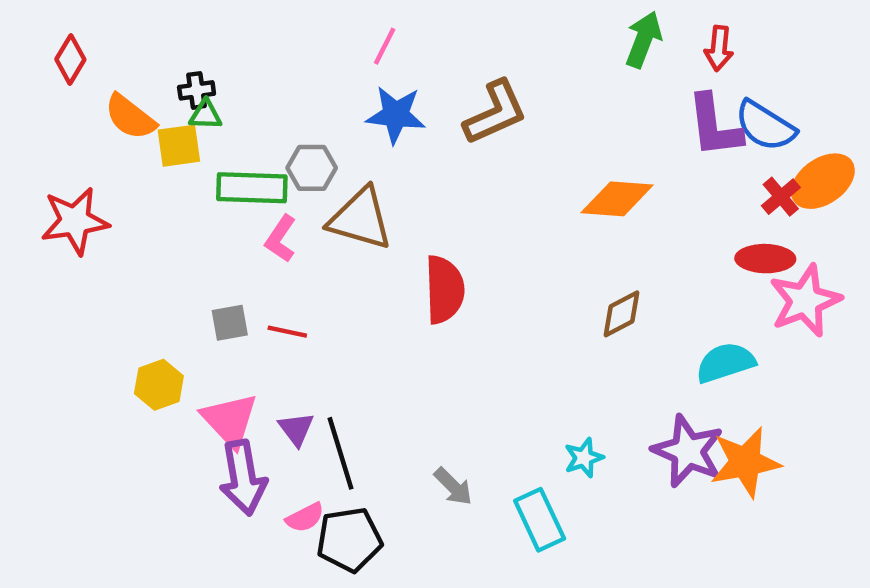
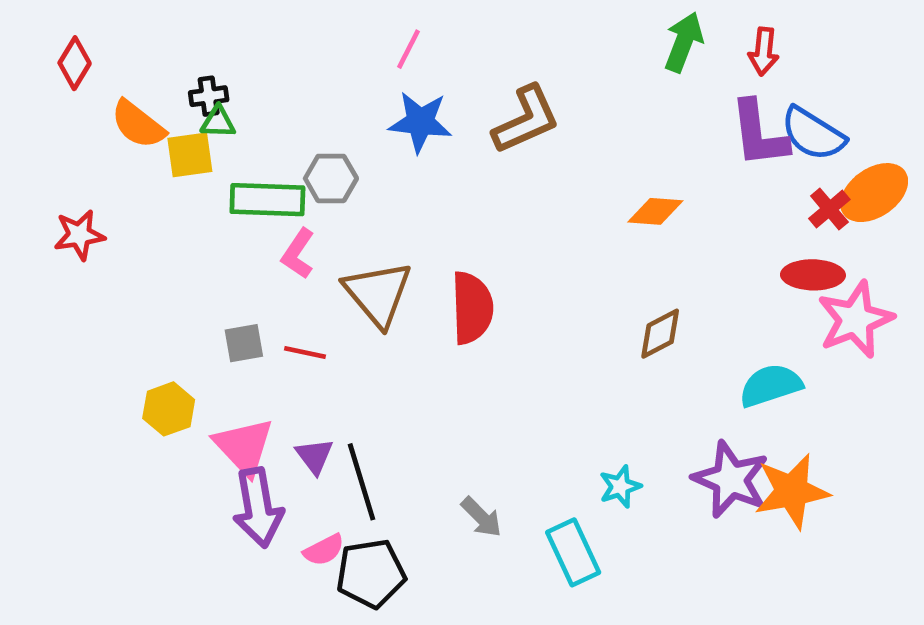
orange diamond: (617, 199) -> (655, 211), size x0.7
brown triangle: (360, 219) -> (378, 294), moved, turned 34
red star: (75, 221) -> (79, 235), size x0.7

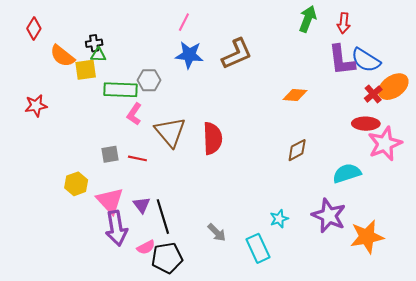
orange star: (792, 491) -> (367, 237), moved

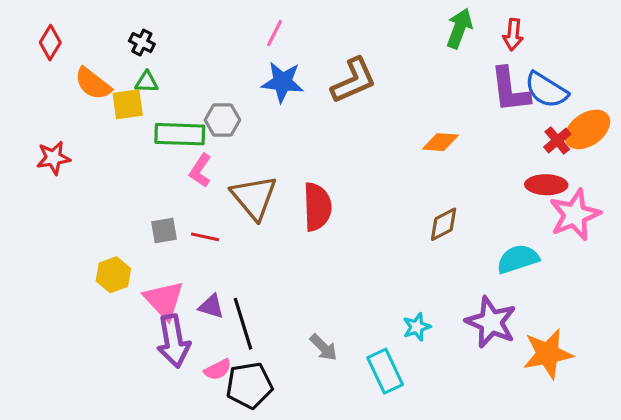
black cross: (94, 43) -> (142, 43), moved, turned 35
purple triangle: (142, 205) -> (211, 306), turned -36

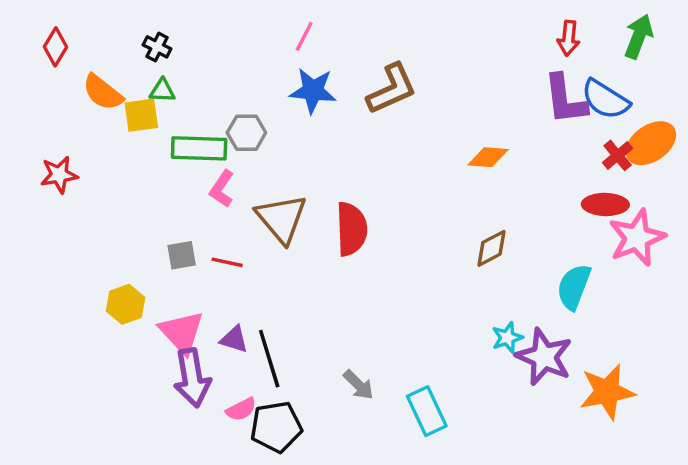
green arrow: (459, 28) -> (639, 36), moved
cyan semicircle: (518, 259) -> (574, 287), turned -51
cyan star: (417, 327) -> (507, 338), moved

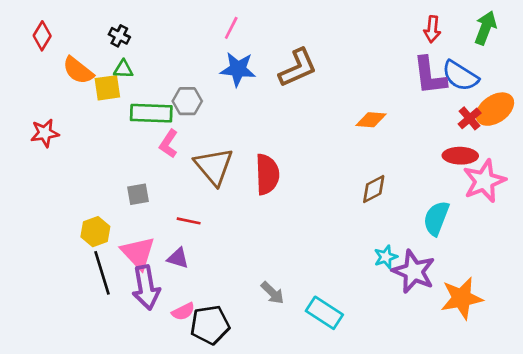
red line: (227, 262) -> (189, 221), moved
black line: (269, 359) -> (102, 273), moved
cyan rectangle: (427, 411) -> (324, 313), turned -32

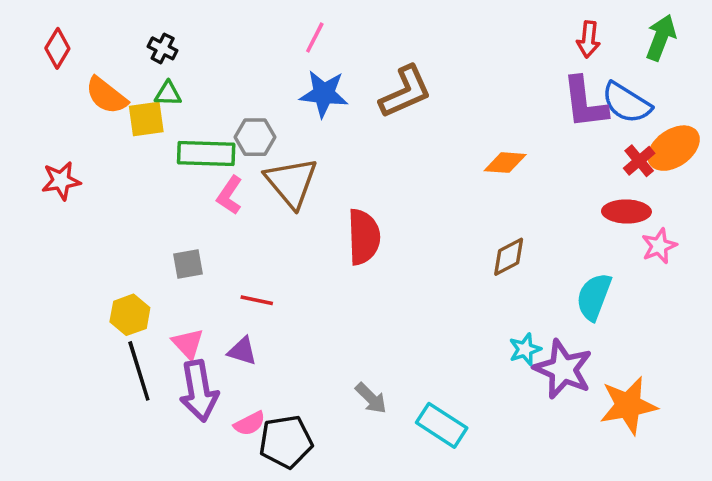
brown triangle: (214, 166) -> (291, 183), moved
pink star: (484, 181) -> (659, 246), size x0.6
pink triangle: (138, 253) -> (188, 344), size x0.7

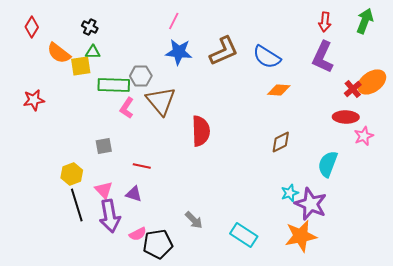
purple L-shape: (585, 103) -> (323, 57), turned 32
blue semicircle: (626, 103) -> (267, 57), moved
gray arrow: (371, 398) -> (194, 220), moved
orange star: (628, 405) -> (301, 236), moved

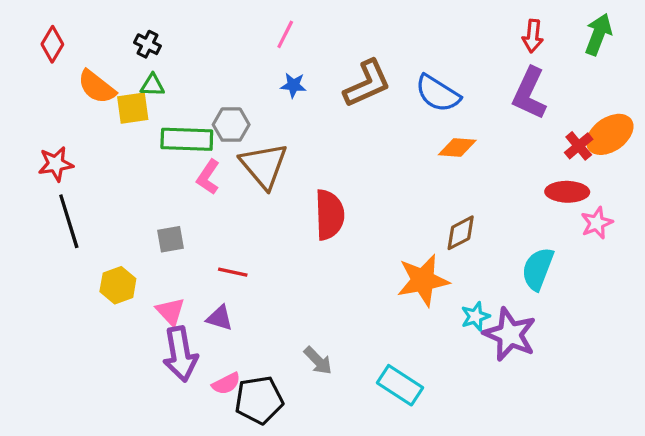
blue star: (179, 52) -> (293, 85), size x0.6
black line: (77, 205) -> (69, 221), moved
orange star: (301, 236) -> (423, 280), moved

